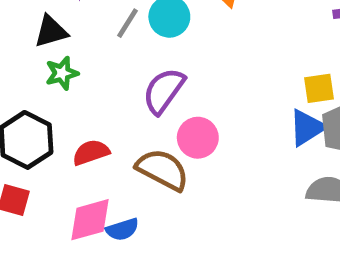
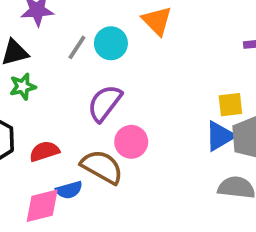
blue semicircle: (122, 229) -> (69, 190), moved

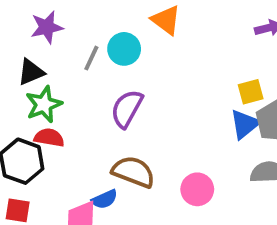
green star: (23, 87) -> (44, 104), size x1.4
pink circle: (131, 142) -> (197, 189), moved
red semicircle: (44, 151) -> (49, 138), moved, turned 36

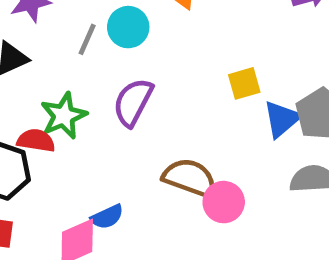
yellow square: (251, 92) -> (244, 83), moved
green star: (44, 104) -> (64, 116), moved
brown semicircle: (133, 172) -> (190, 178), moved

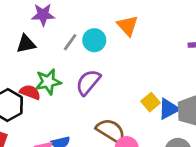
yellow square: (244, 83) -> (150, 102), moved, turned -36

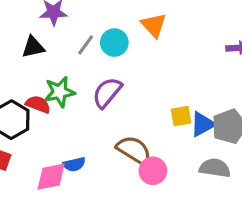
yellow square: (150, 102) -> (181, 116), turned 30

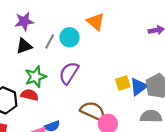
black triangle: (33, 47) -> (24, 46), moved
red semicircle: (38, 104) -> (30, 95), moved

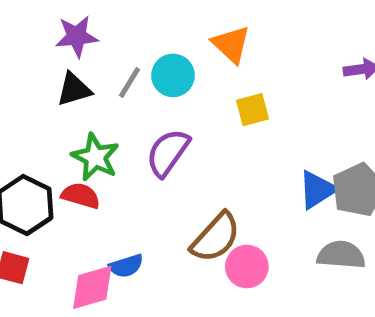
green star: (35, 77) -> (95, 157), turned -30
yellow square: (123, 83) -> (252, 110), moved
brown semicircle: (93, 111) -> (216, 237), turned 105

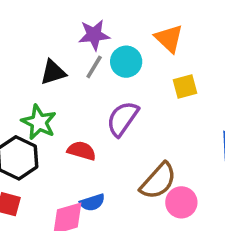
purple star: (77, 36) -> (94, 35), moved
green star: (95, 157) -> (39, 122), moved
red semicircle: (81, 196) -> (82, 151), moved

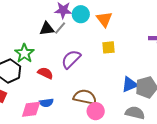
cyan circle: (126, 62) -> (81, 14), moved
black triangle: (53, 72) -> (47, 29), moved
brown semicircle: (158, 181) -> (85, 97), turned -130

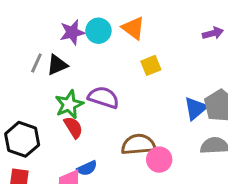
gray line: (60, 28) -> (36, 63), moved
green star: (24, 53) -> (69, 104), moved, turned 30
purple semicircle: (71, 59) -> (103, 97), turned 80
red semicircle: (45, 73) -> (73, 127), turned 49

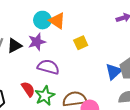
orange triangle: (133, 28) -> (57, 21), moved
purple star: (72, 32) -> (37, 42), moved
green star: (69, 104) -> (45, 96), moved

